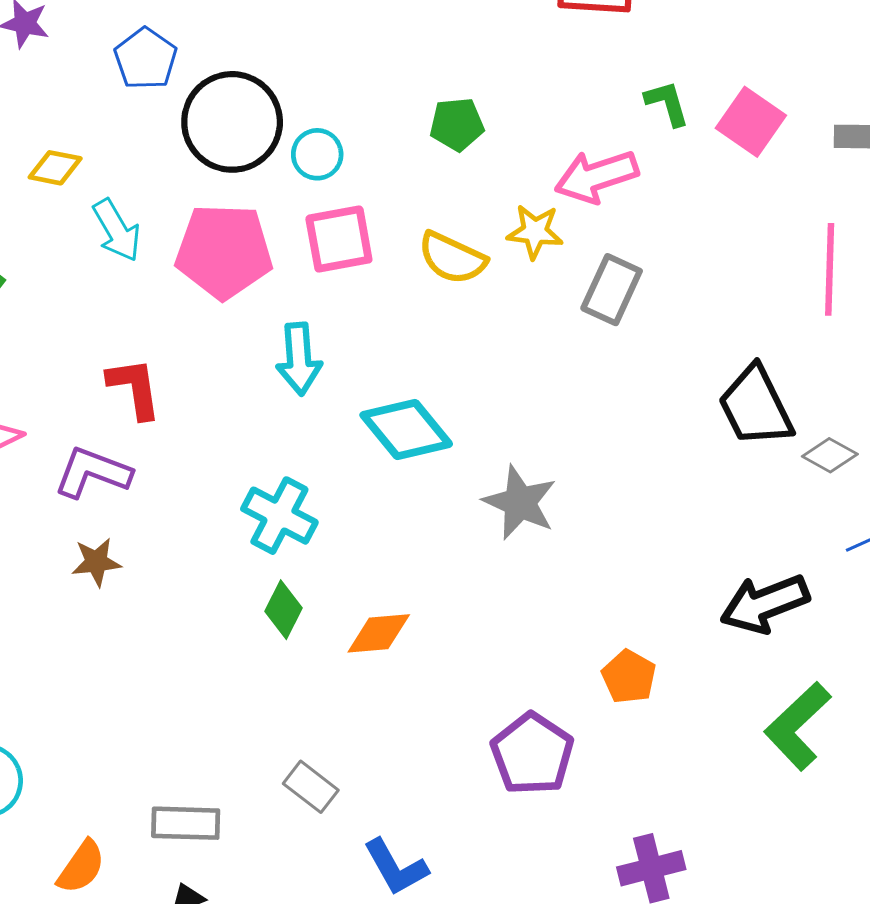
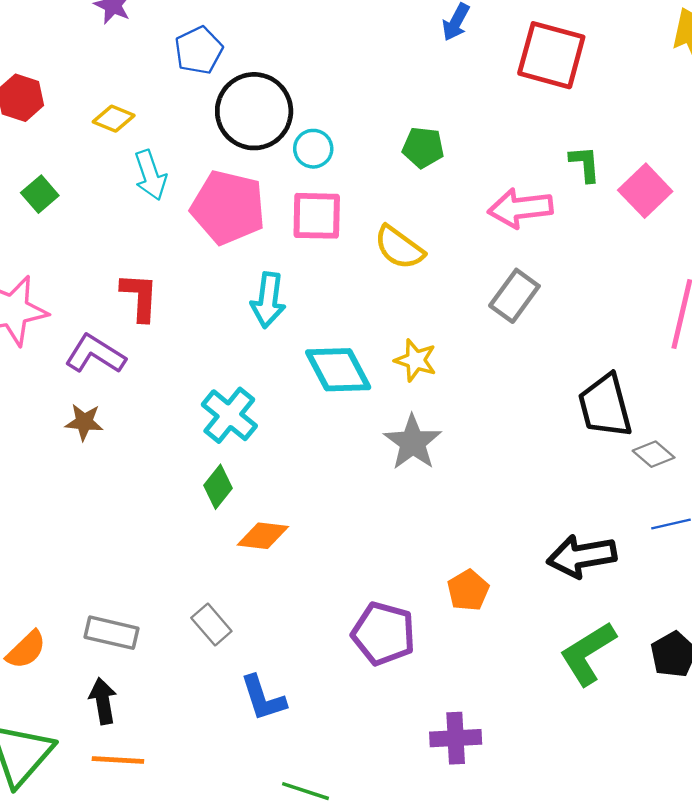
yellow star: (535, 232) -> (416, 360), moved
orange diamond: (379, 633) -> (263, 536), moved
purple pentagon: (532, 754) -> (383, 634), turned -30

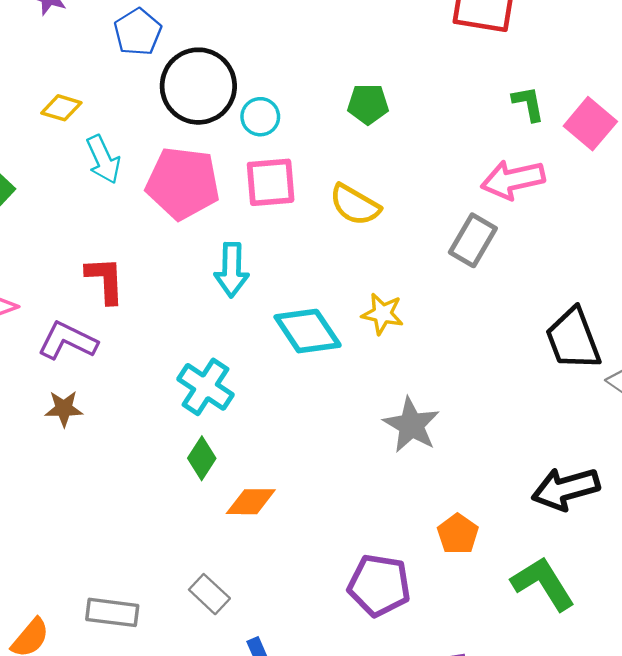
pink arrow: (520, 208) -> (513, 180), moved
gray star: (413, 442) -> (411, 425), moved
green L-shape: (588, 653) -> (543, 584), moved, turned 96

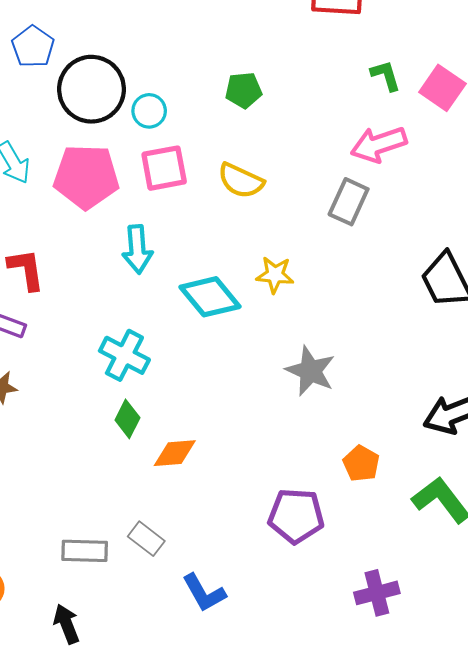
gray rectangle: (112, 612) -> (85, 551), moved

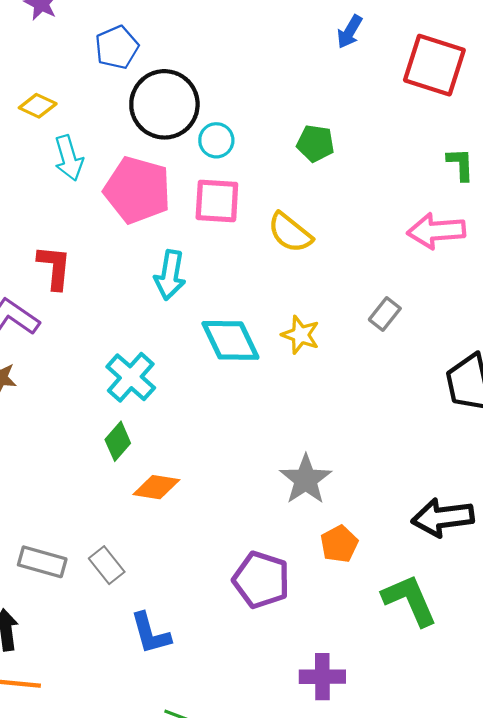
gray rectangle: (349, 202) -> (385, 314), moved, size x0.7
gray star: (310, 371) -> (306, 479), moved

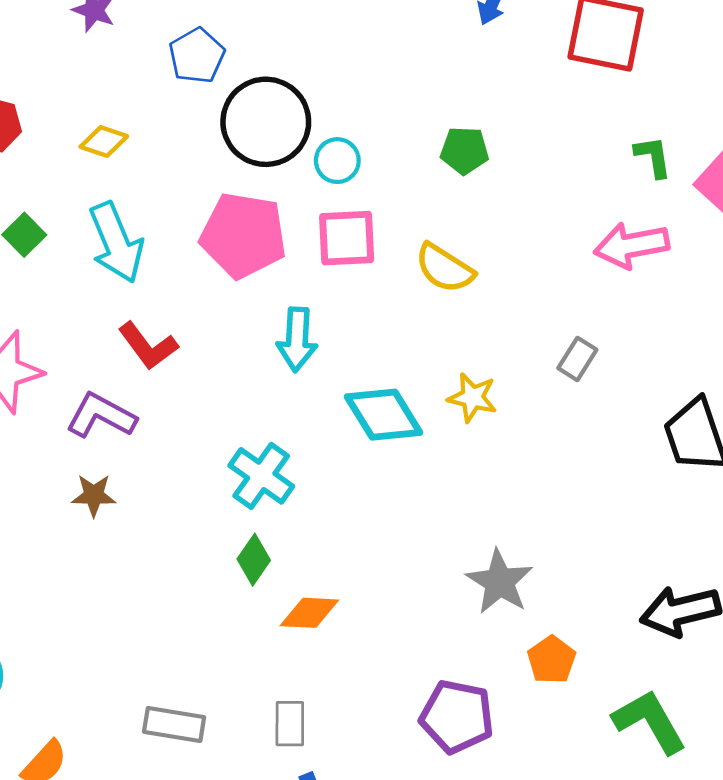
cyan arrow: (69, 158) -> (116, 243), moved, size x1.4
red L-shape: (54, 267) -> (148, 346), turned 144
gray rectangle: (107, 565) -> (290, 724), moved, turned 45

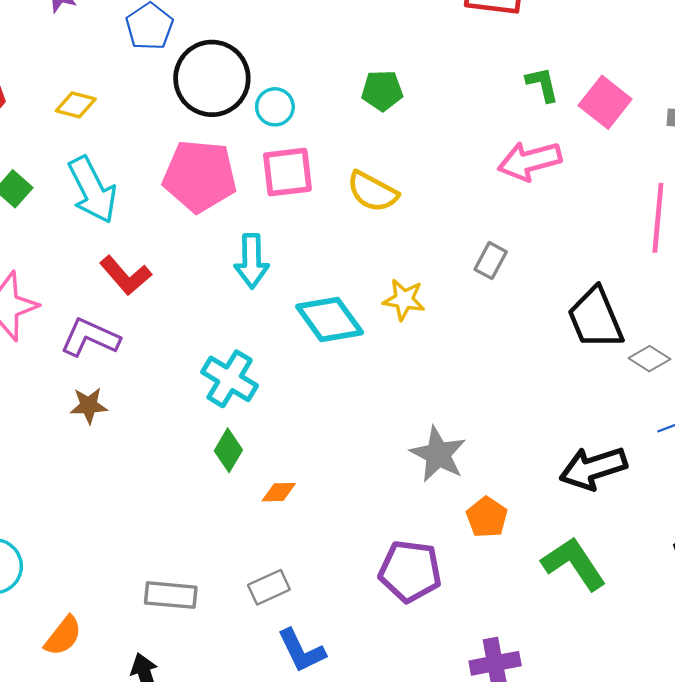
orange diamond: (309, 613) -> (279, 492), size x0.7
gray rectangle: (290, 724) -> (269, 587), turned 69

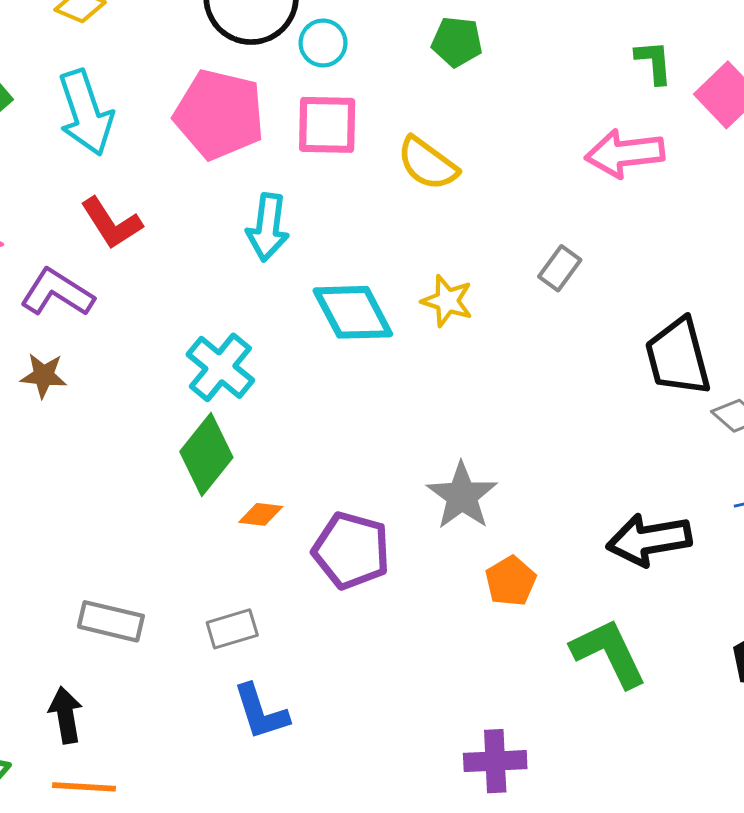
green diamond: (228, 450) -> (206, 455), size x1.5
purple pentagon: (410, 571) -> (351, 550), moved

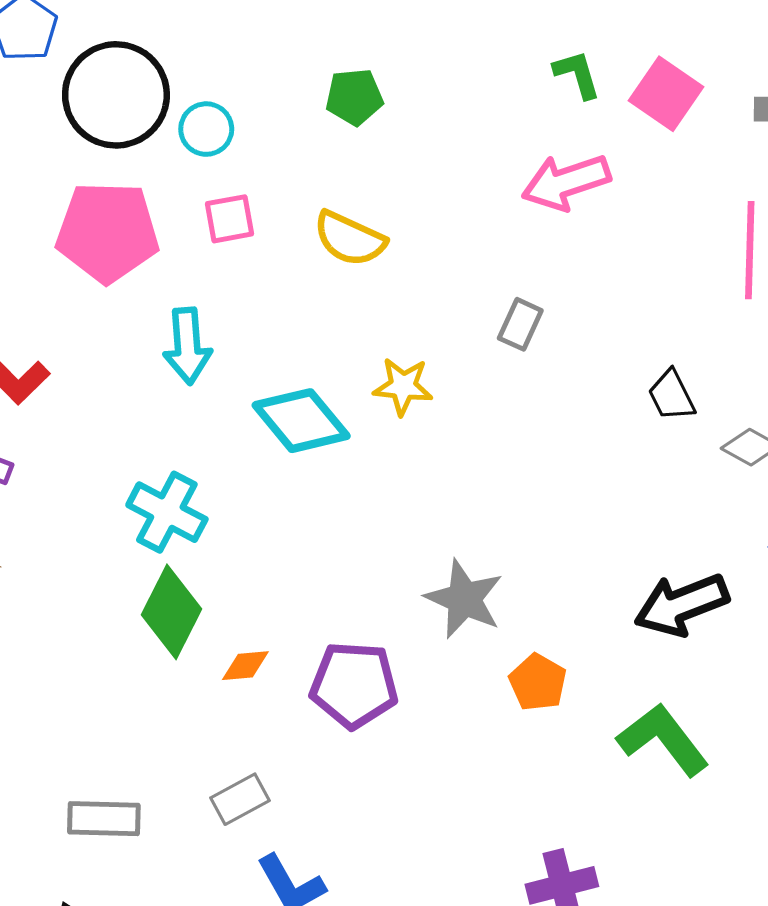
pink square: (327, 125) -> (229, 219), size x0.7
black trapezoid: (678, 357) -> (672, 395), size x0.6

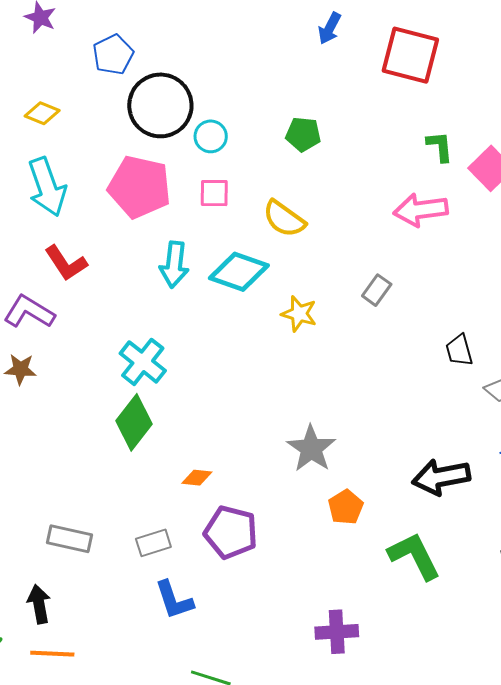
cyan diamond: (301, 421) -> (239, 272), moved, turned -42
orange diamond: (245, 666) -> (197, 478), moved
purple pentagon: (354, 685) -> (231, 532), moved

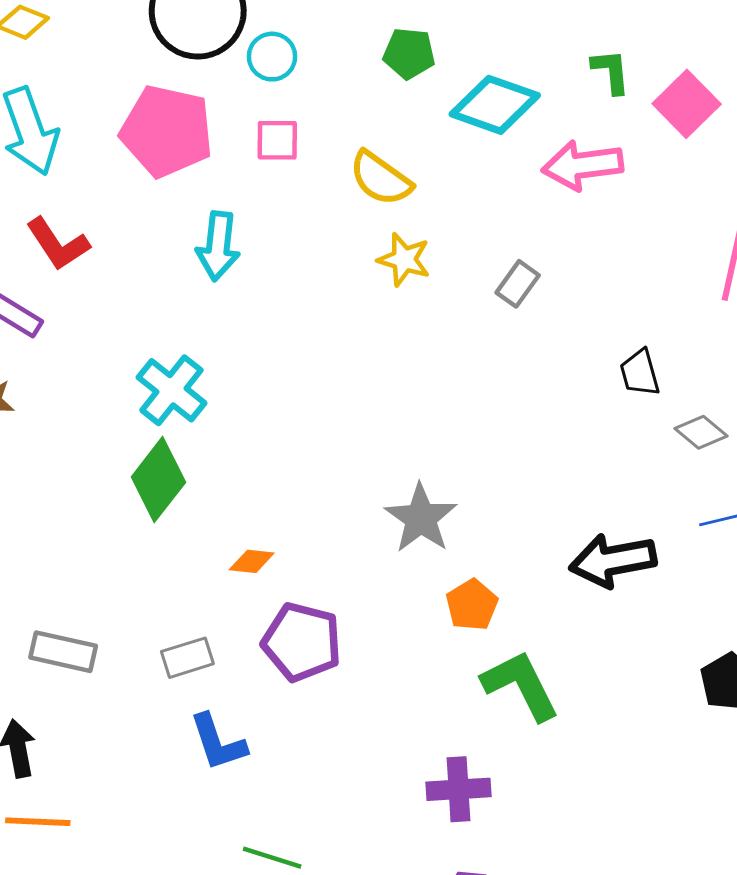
cyan diamond: (239, 272) -> (495, 105), moved
yellow star: (299, 314) -> (404, 260), moved
green L-shape: (414, 556) -> (521, 685), moved

